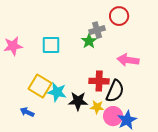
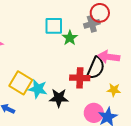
gray cross: (97, 30) -> (92, 24), moved
cyan square: (51, 45) -> (54, 26), moved
black semicircle: (115, 91) -> (96, 68), moved
yellow star: (97, 107) -> (114, 90), moved

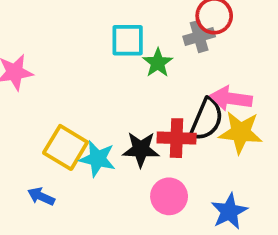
yellow star: (114, 90) -> (240, 132), moved, size x1.6
black star: (59, 98) -> (141, 149), moved
pink circle: (94, 113) -> (169, 196), moved

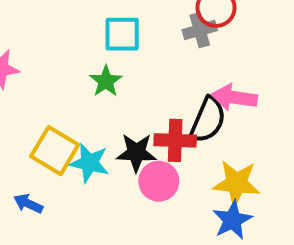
green star: (158, 63) -> (106, 81), moved
yellow star: (240, 132) -> (236, 183), moved
pink circle: (169, 196) -> (159, 181), moved

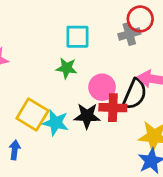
green star: (106, 81) -> (67, 68), turned -30
pink circle: (159, 181) -> (102, 87), moved
blue arrow: (28, 204) -> (15, 150), turned 72

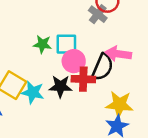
gray cross: (129, 34) -> (98, 14), turned -36
cyan square: (77, 37) -> (66, 44), moved

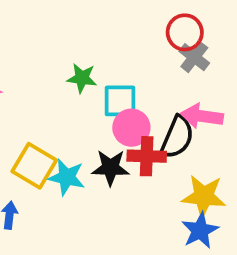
gray cross: (98, 14) -> (194, 57), moved
green star: (42, 44) -> (82, 78), moved

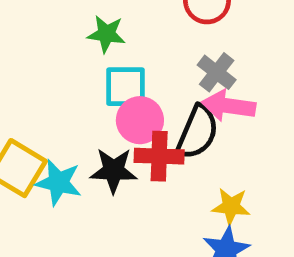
gray cross: (194, 57) -> (217, 72), moved
green star: (82, 78) -> (106, 34), moved
yellow star: (204, 196) -> (231, 206), size x0.7

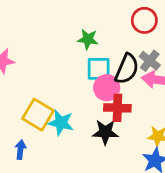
black semicircle: (197, 132) -> (127, 69), moved
black star: (114, 170) -> (105, 132), moved

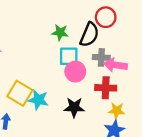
gray cross: (150, 61) -> (101, 57), moved, turned -35
black semicircle: (127, 69) -> (89, 35), moved
red cross: (117, 108) -> (106, 88), moved

